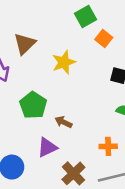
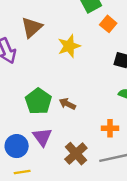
green pentagon: (33, 105) -> (38, 101), moved
purple triangle: (47, 147) -> (42, 137), moved, turned -42

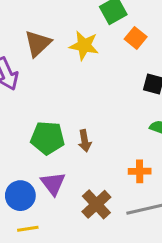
yellow star: (69, 46) -> (84, 46), moved, turned 30
green pentagon: (38, 101) -> (48, 138), turned -30
brown arrow: (67, 104) -> (85, 141), turned -126

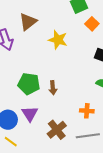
yellow star: (84, 46) -> (58, 40), moved
yellow line: (28, 229) -> (11, 142), turned 40

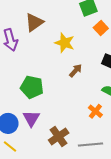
brown arrow: (53, 88) -> (76, 71), moved, turned -136
orange cross: (87, 111) -> (95, 111), moved, turned 32

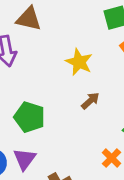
brown triangle: (34, 22) -> (29, 19), moved, turned 42

